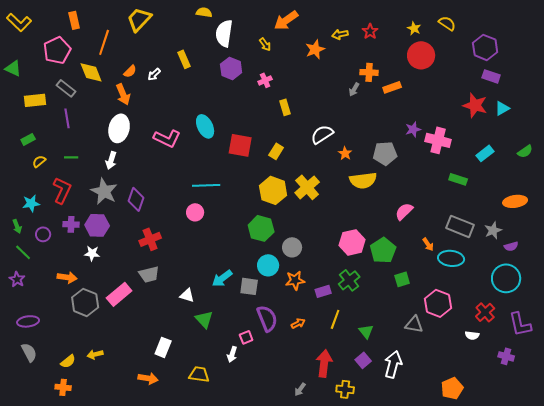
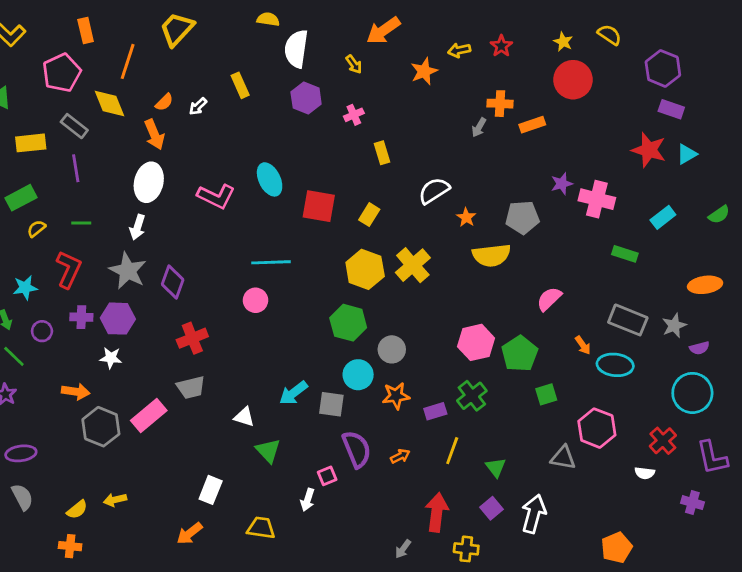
green rectangle: (28, 139) -> (21, 198), size x1.5
orange arrow: (148, 378) -> (189, 533), turned 132

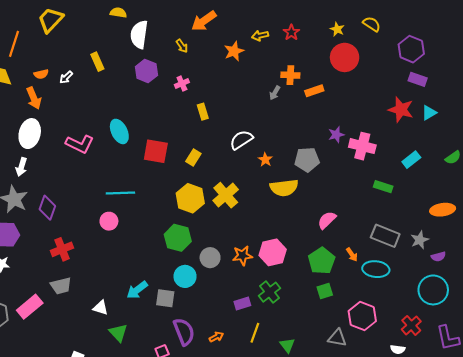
orange semicircle: (164, 102) -> (41, 74), turned 32
green pentagon: (520, 354) -> (322, 261), moved
orange star: (396, 396) -> (242, 256), moved

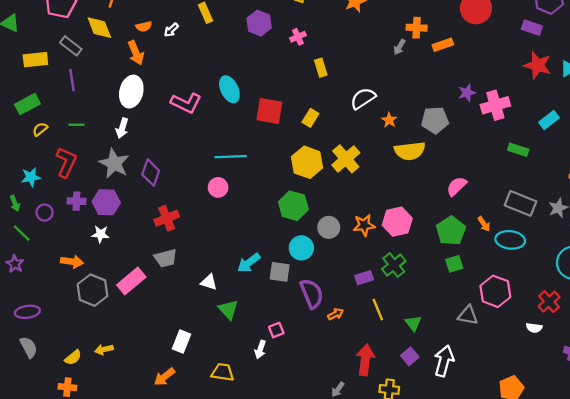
purple rectangle: (418, 79) -> (532, 28), moved
pink cross: (362, 146) -> (495, 105), turned -30
purple semicircle: (184, 332) -> (312, 294), moved
yellow line: (255, 333) -> (378, 310), turned -42

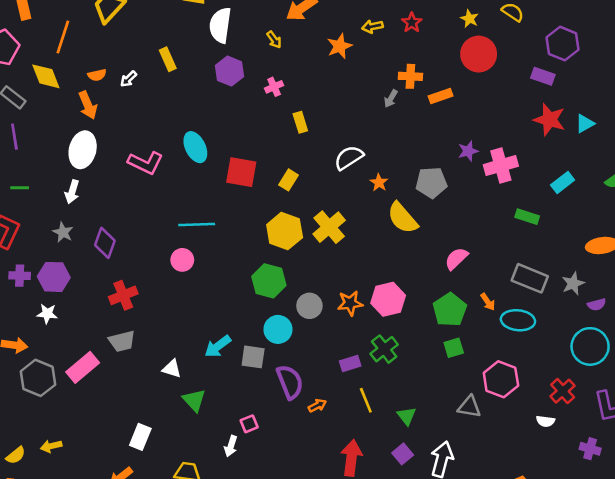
yellow semicircle: (410, 151) -> (403, 218), turned 56
gray star: (114, 163) -> (63, 232), size x0.6

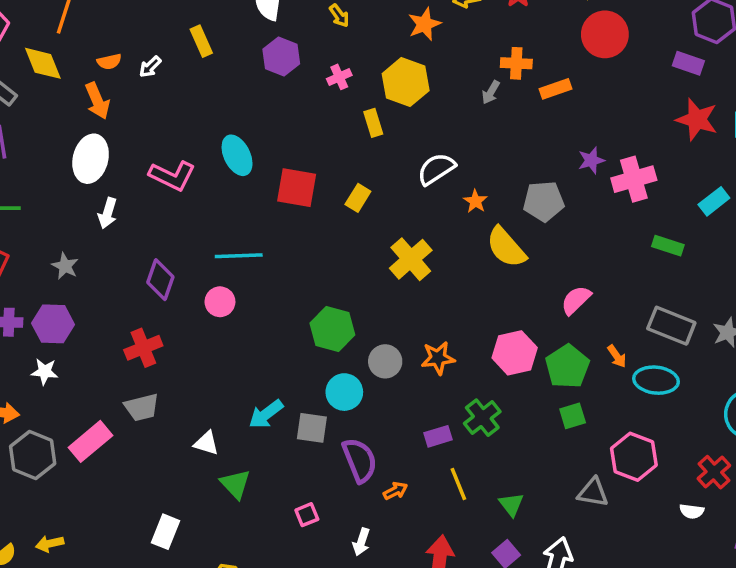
white arrow: (72, 192) -> (108, 213), moved
yellow hexagon: (285, 231) -> (406, 82), moved
purple diamond: (105, 243) -> (160, 280), moved
pink hexagon: (388, 299) -> (515, 353), moved
white arrow: (231, 446) -> (361, 542), moved

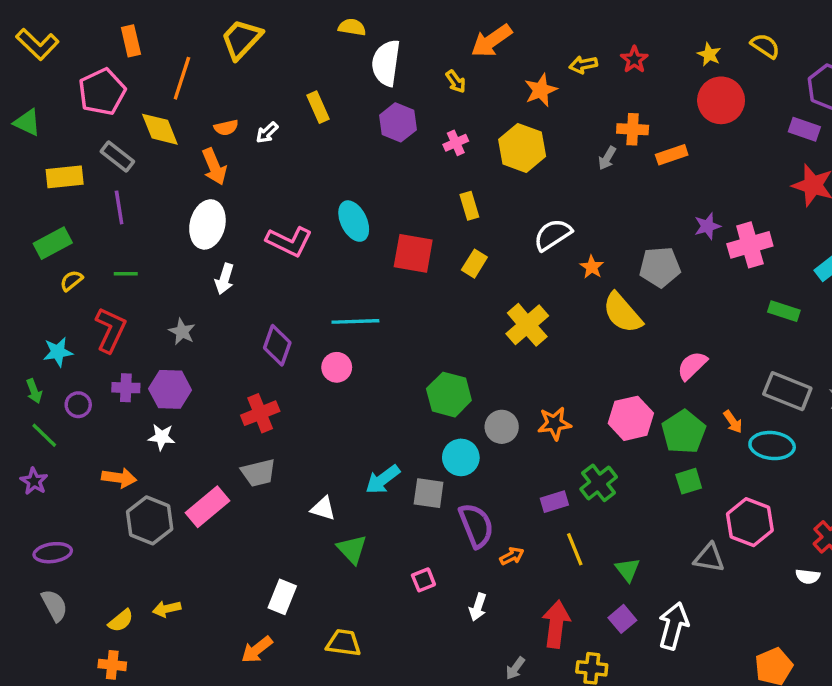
yellow rectangle: (373, 123) -> (469, 206), moved

